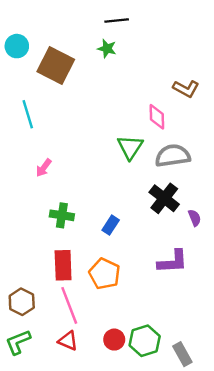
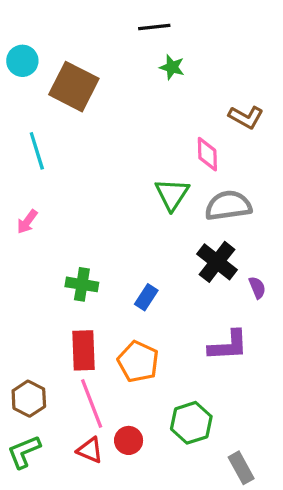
green star: (107, 49) -> (172, 67), moved
pink arrow: (44, 168) -> (27, 222), moved
red circle: (114, 340) -> (129, 440), moved
green hexagon: (145, 341) -> (191, 423), moved

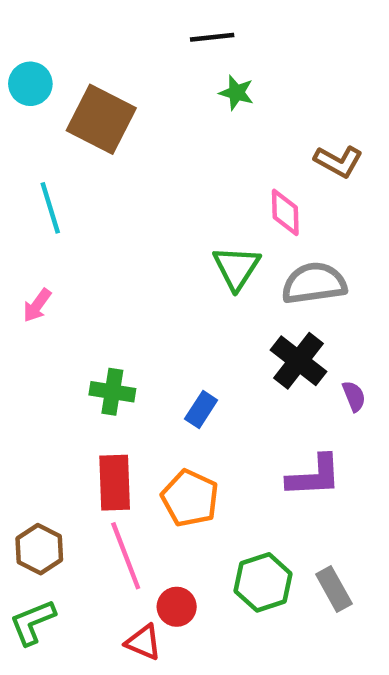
red triangle: (90, 450) -> (143, 642), moved
gray rectangle: (241, 468) -> (334, 589), moved

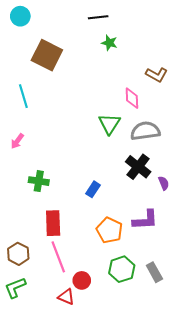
cyan circle: (30, 84) -> (20, 16), moved
green cross: (112, 392) -> (39, 181), moved
orange pentagon: (190, 498) -> (109, 230), moved

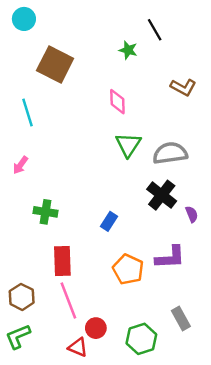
black line: (98, 17) -> (155, 30), moved, turned 66
pink diamond: (132, 98) -> (117, 102), moved
green hexagon: (122, 269) -> (141, 339), moved

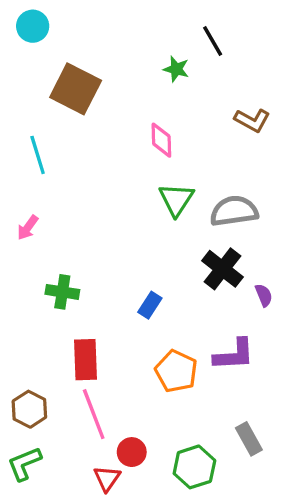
red triangle: (78, 347) -> (107, 478), turned 42

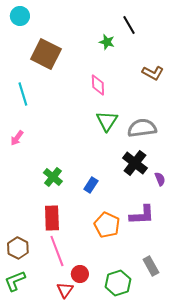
green cross: (62, 292) -> (53, 177), moved, turned 30

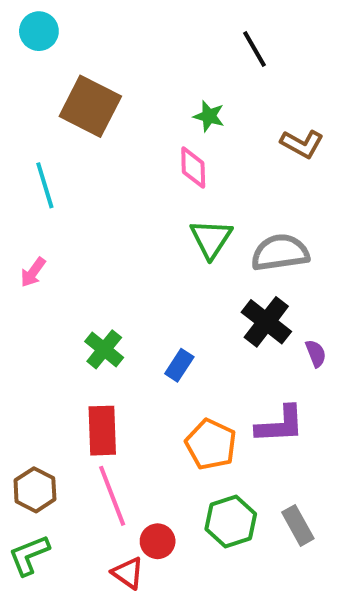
green star: (107, 42) -> (209, 116), moved
green hexagon: (118, 283) -> (231, 521), moved
red triangle: (65, 290) -> (128, 573), turned -30

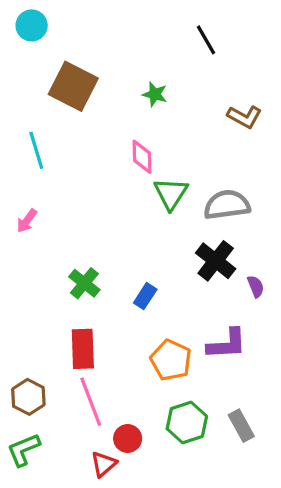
green star: (209, 116) -> (155, 94), moved
pink diamond: (193, 168) -> (142, 157), moved
red triangle: (128, 573) -> (104, 464), turned 44

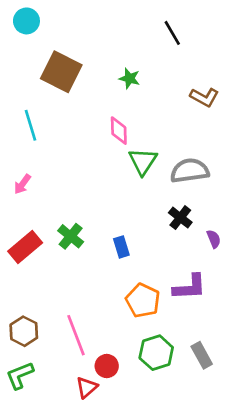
black cross: (216, 261) -> (180, 218), size x0.7
blue rectangle: (145, 296) -> (121, 247), turned -50
red rectangle: (83, 349) -> (25, 247), moved, turned 52

